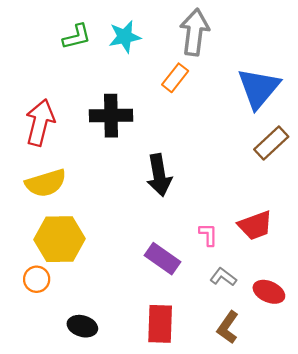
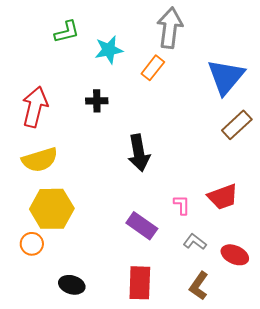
cyan star: (125, 37) -> (109, 50), moved
black cross: (111, 116) -> (97, 101), size x0.6

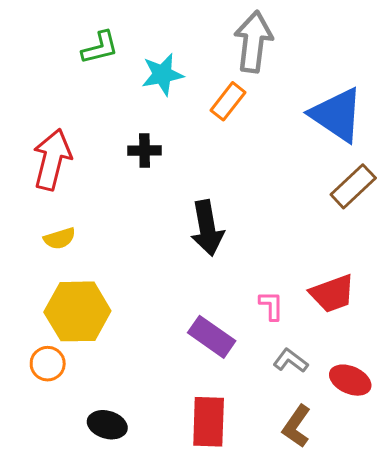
blue triangle: (226, 77) -> (337, 115), turned -36
yellow semicircle: (40, 160) -> (60, 238), size x0.6

